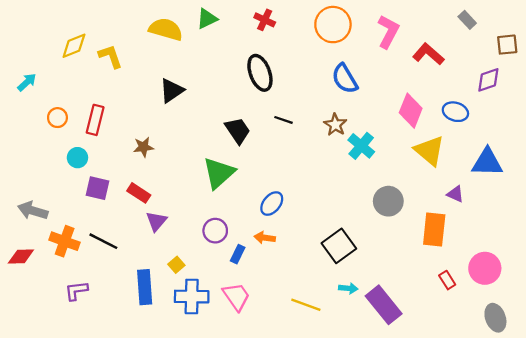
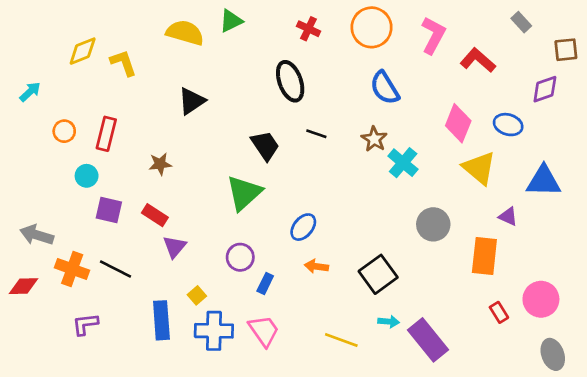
red cross: (265, 20) -> (308, 29), moved
orange arrow: (265, 238) -> (316, 266), moved

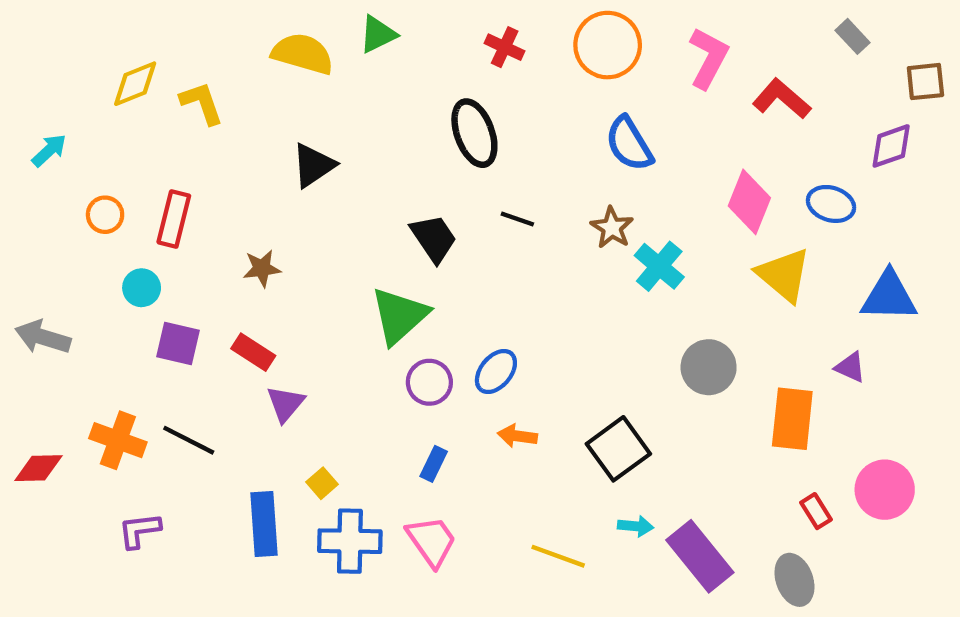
purple triangle: (508, 217) -> (850, 367), moved
gray arrow: (37, 235) -> (43, 337), moved
purple circle: (240, 257) -> (429, 382), moved
gray ellipse: (553, 354) -> (794, 580), moved

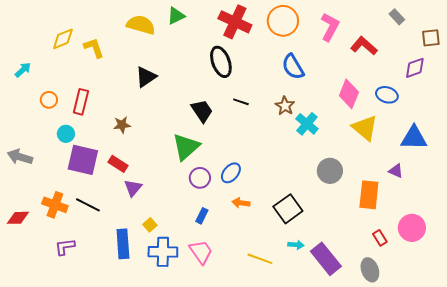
red cross: (505, 47) -> (235, 22), size x1.8
purple square: (178, 344) -> (83, 160), size x1.5

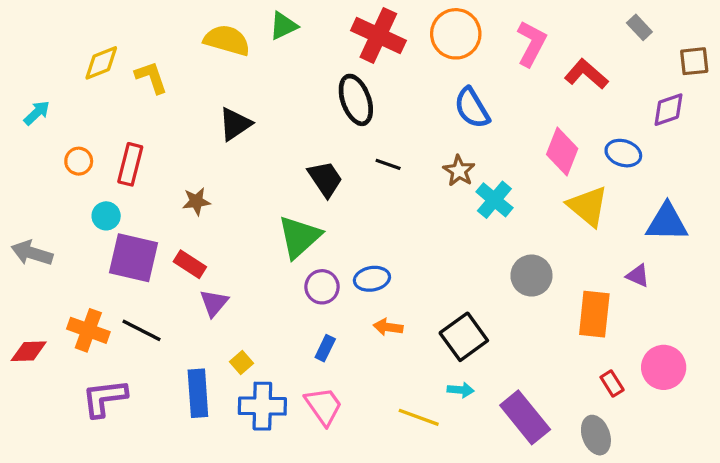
blue ellipse: (231, 173) -> (372, 279), turned 40
cyan arrow: (296, 245) -> (461, 390), moved
purple L-shape: (65, 247) -> (104, 398), size x1.4

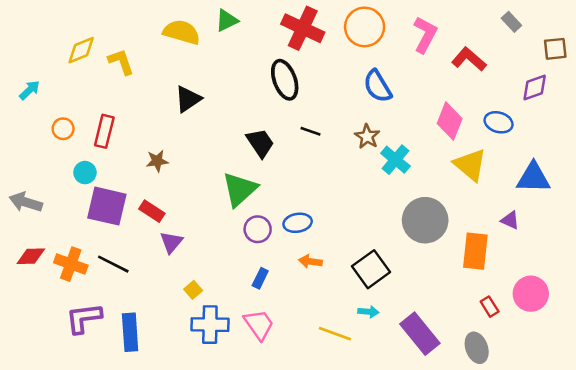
gray circle: (531, 276) -> (425, 220), size x1.4
red diamond: (29, 351) -> (31, 256), moved
blue rectangle: (198, 393) -> (130, 332), moved

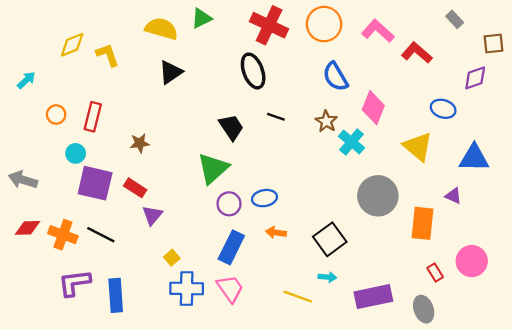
pink L-shape: (425, 35) -> (378, 31), turned -76
black triangle: (188, 99) -> (171, 72), moved
pink diamond: (450, 121) -> (373, 108), moved
blue rectangle: (260, 278) -> (231, 247), size x1.8
purple rectangle: (420, 334) -> (373, 297), turned -63

